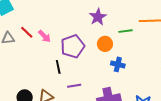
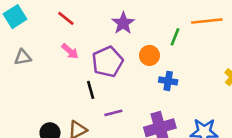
purple star: (98, 17) -> (123, 23), moved
green line: (126, 31) -> (175, 37), turned -56
red line: (27, 32) -> (66, 18), moved

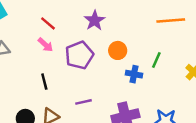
red line: (66, 18) -> (48, 23), moved
green line: (175, 37) -> (156, 60), moved
black line: (91, 90) -> (44, 82), moved

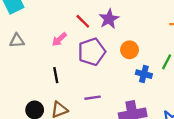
red line: (48, 23) -> (83, 21), moved
pink arrow: (45, 45) -> (59, 39), turned 91

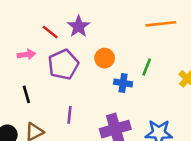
pink arrow: (59, 39) -> (26, 54), turned -140
purple line: (93, 98) -> (69, 115), turned -70

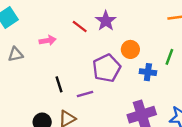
pink arrow: (26, 54) -> (48, 40), moved
purple pentagon: (63, 65) -> (107, 68), moved
purple line: (69, 115) -> (85, 94), moved, turned 70

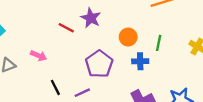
pink arrow: (48, 40) -> (39, 56), moved, turned 42
orange circle: (130, 49) -> (128, 37), moved

